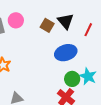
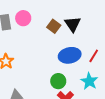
red line: (88, 30) -> (94, 56), moved
green circle: (72, 79) -> (58, 81), moved

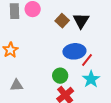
red line: (94, 56) -> (87, 60), moved

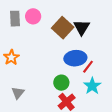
brown square: (62, 21) -> (63, 28), size x1.5
gray triangle: (17, 85) -> (18, 93), turned -48

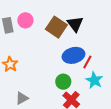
gray triangle: (18, 93) -> (22, 98), turned 32

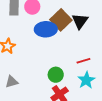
blue ellipse: (73, 55) -> (46, 29), moved
red line: (87, 62) -> (83, 61), turned 32

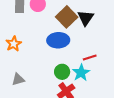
blue ellipse: (46, 29) -> (58, 40), moved
cyan star: (86, 80) -> (81, 73), moved

